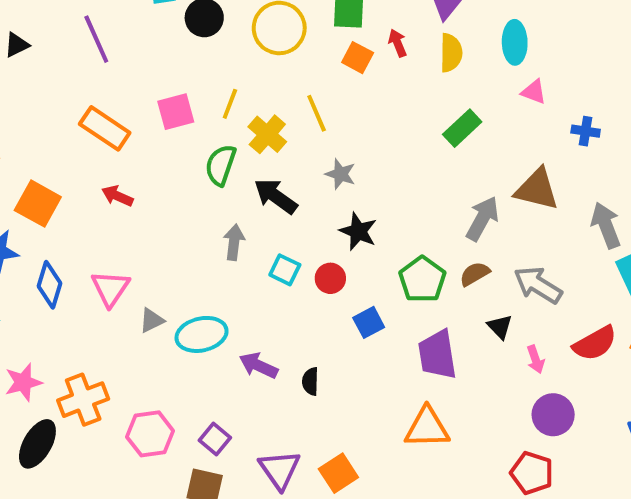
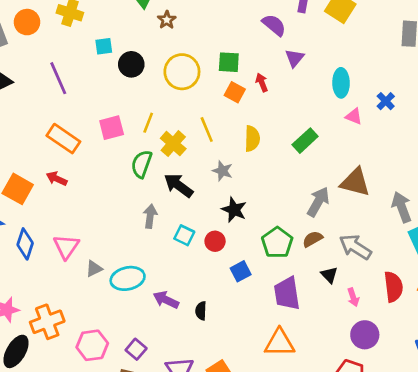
yellow semicircle: (451, 53) -> (252, 139), moved
blue cross: (586, 131) -> (386, 101), moved, turned 36
red arrow: (117, 196) -> (57, 179), moved
red semicircle: (595, 343) -> (393, 287), turned -68

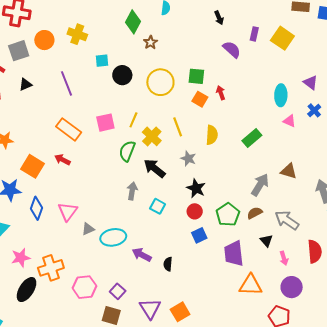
purple triangle: (295, 58) -> (311, 83), moved, turned -35
brown triangle: (355, 182) -> (289, 171), size x0.7
red circle: (215, 241) -> (195, 211), moved
orange triangle: (279, 343) -> (250, 285), moved

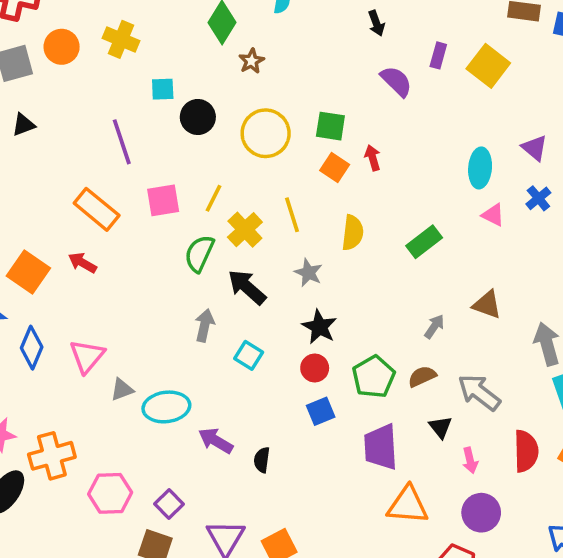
purple line: (66, 83) -> (122, 142), moved
gray arrow: (260, 185) -> (434, 326), size x0.6

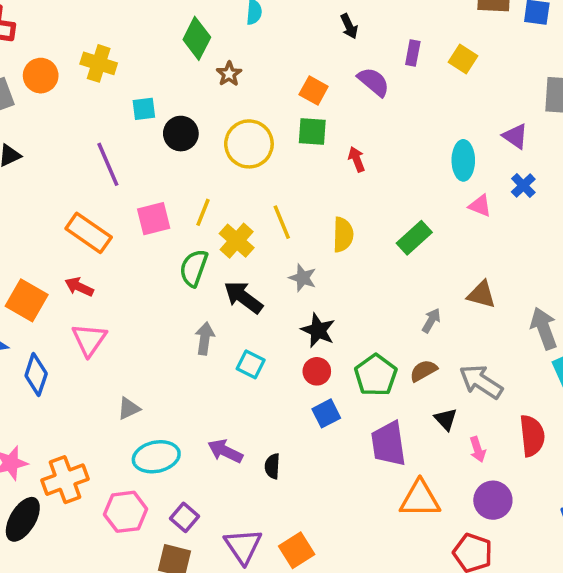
yellow square: (488, 66) -> (463, 59), size x0.7
orange square: (335, 167) -> (314, 91), moved
pink triangle: (87, 356) -> (89, 340), moved
cyan ellipse: (166, 407) -> (156, 457), moved

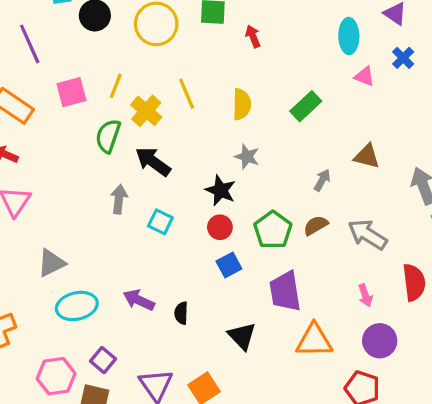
gray star: (303, 278) -> (247, 157), moved
gray triangle: (129, 408) -> (51, 263), size x1.4
black triangle: (446, 419) -> (242, 336), moved, size x1.4
pink hexagon: (126, 512) -> (56, 376), moved

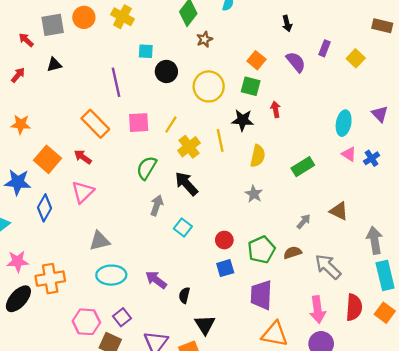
blue cross: (403, 58) -> (372, 158), moved
green semicircle: (108, 136) -> (147, 168), moved
black star: (221, 190) -> (243, 120), moved, turned -30
pink arrow: (365, 295) -> (318, 310), size x1.6
black triangle: (242, 336) -> (205, 325), moved

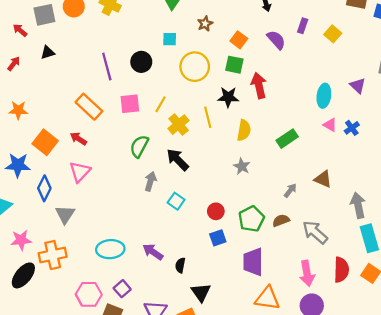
brown star: (204, 39) -> (205, 24), moved
cyan square: (146, 51) -> (170, 39), moved
black circle: (166, 71) -> (141, 62), moved
red arrow: (276, 109) -> (259, 86), size x1.6
gray triangle: (100, 241) -> (65, 214), moved, turned -40

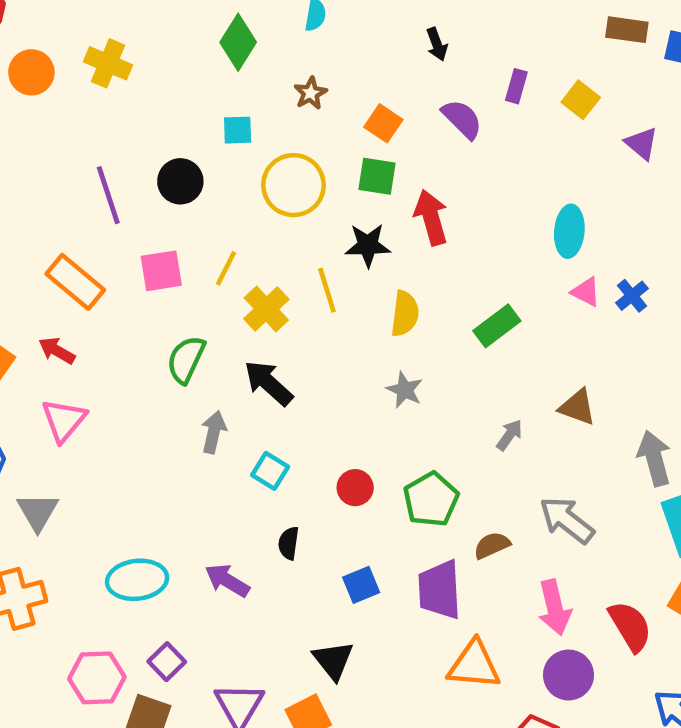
purple triangle: (358, 86) -> (642, 143), moved
brown semicircle: (281, 220) -> (492, 545), moved
blue square: (218, 238) -> (361, 585), moved
black semicircle: (180, 265) -> (289, 543), moved
red semicircle: (341, 270) -> (630, 626), moved, turned -30

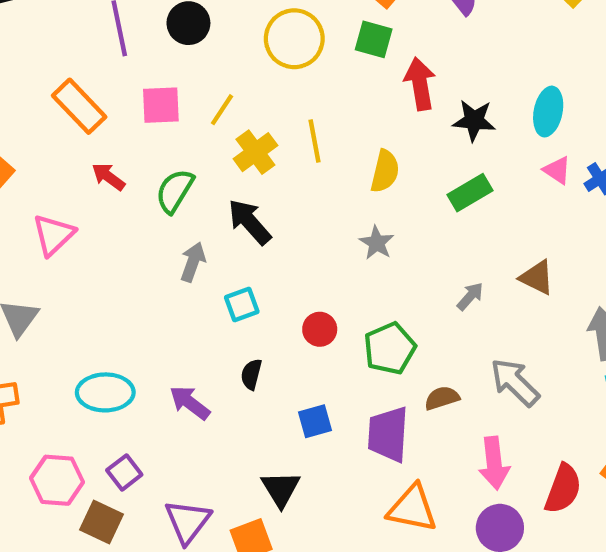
black star: (368, 245) -> (474, 120), moved
red arrow: (57, 351) -> (108, 177), moved
cyan square: (270, 471) -> (242, 304), turned 32
red semicircle: (630, 626) -> (563, 489), turned 45

